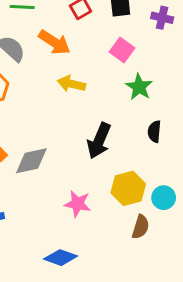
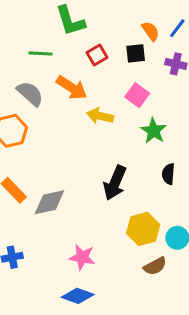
yellow arrow: (71, 84) -> (100, 116), moved
pink star: (77, 204) -> (82, 257), moved
brown semicircle: (141, 227) -> (155, 266), turned 45

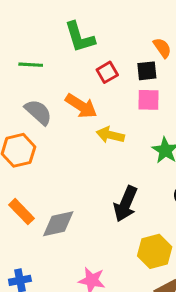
green line: (41, 53) -> (31, 65), moved
pink square: (137, 95) -> (148, 100), moved, turned -35

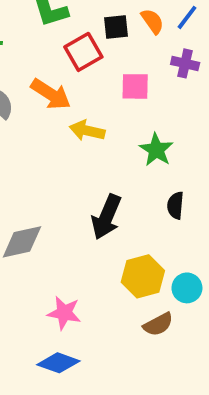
black square: (147, 71) -> (116, 27), moved
red square: (107, 72) -> (83, 52), size x1.4

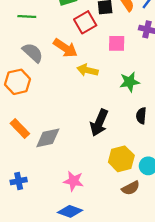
green star: (156, 150) -> (130, 82), turned 30

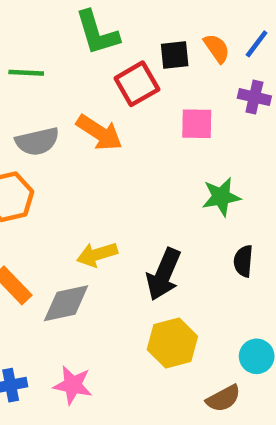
gray semicircle: (33, 53) -> (37, 141), turned 125
yellow arrow: (88, 70) -> (97, 254), moved, turned -30
yellow hexagon: (121, 159) -> (172, 343), moved
pink star: (74, 181) -> (73, 385), moved

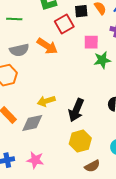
green star: (221, 197) -> (102, 60), moved
brown semicircle: (223, 398) -> (92, 166), moved

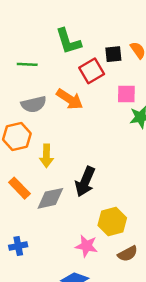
yellow arrow: (46, 101) -> (47, 156), moved, turned -72
black arrow: (76, 110) -> (85, 182), moved
pink star: (35, 160) -> (86, 246), moved

